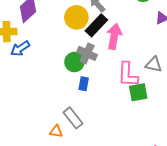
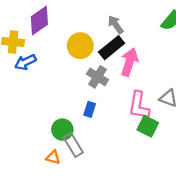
yellow circle: (76, 17) -> (80, 46), moved
green circle: (74, 62) -> (62, 130), moved
green square: (138, 92) -> (148, 126), turned 30

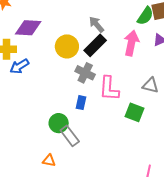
purple diamond: (39, 20) -> (28, 28), turned 44
pink arrow: (129, 62) -> (131, 43), moved
pink L-shape: (139, 105) -> (109, 89), moved
orange triangle: (53, 157) -> (49, 161), moved

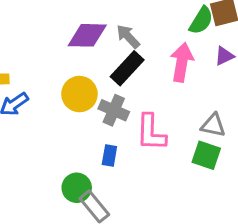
purple diamond: (28, 28) -> (87, 35), moved
yellow circle: (67, 46) -> (79, 94), moved
green square: (135, 112) -> (206, 155), moved

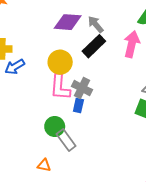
gray cross: (114, 110) -> (82, 88), moved
pink L-shape: (151, 132) -> (60, 87), moved

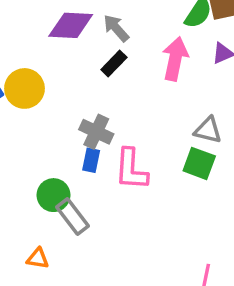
black rectangle: (94, 46) -> (114, 64), size x0.7
yellow circle: (60, 62) -> (24, 88), moved
pink L-shape: (60, 87) -> (131, 169), moved

